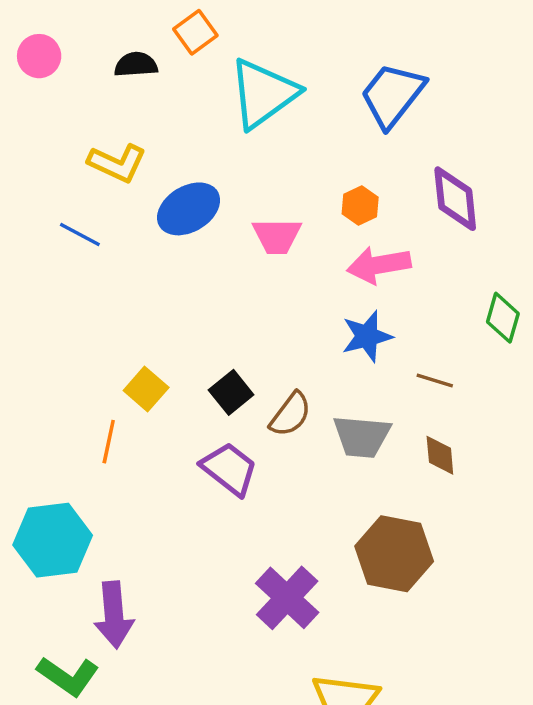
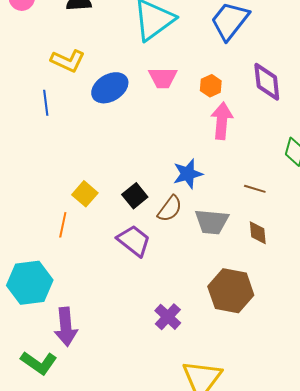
blue line: (80, 234) -> (46, 103), turned 55
pink trapezoid: (277, 236) -> (163, 78), moved
pink arrow: (379, 265) -> (222, 121), turned 105
blue star: (367, 336) -> (188, 174), moved
purple cross: (287, 598) -> (168, 317), size x0.7

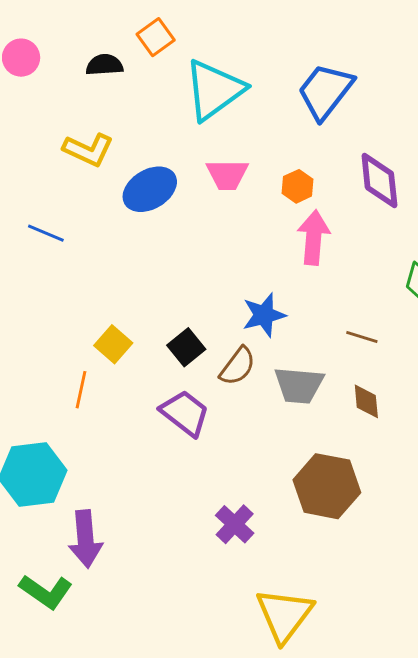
blue line: (46, 103) -> (46, 233), moved, turned -60

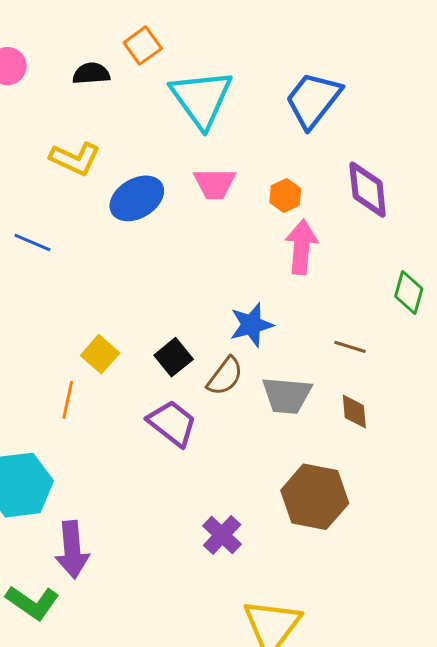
cyan triangle: (214, 90) -> (201, 98), turned -30

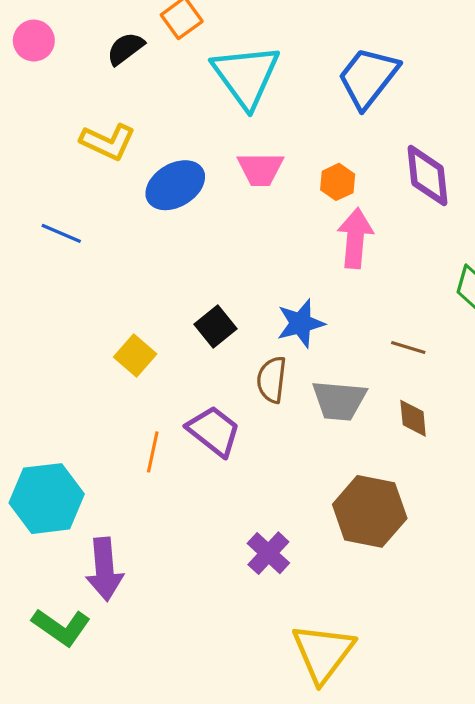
black semicircle: (91, 73) -> (125, 49), turned -33
black square: (174, 357) -> (215, 327), moved
brown semicircle: (225, 376) -> (272, 380), turned 150
orange line: (68, 400) -> (153, 452), moved

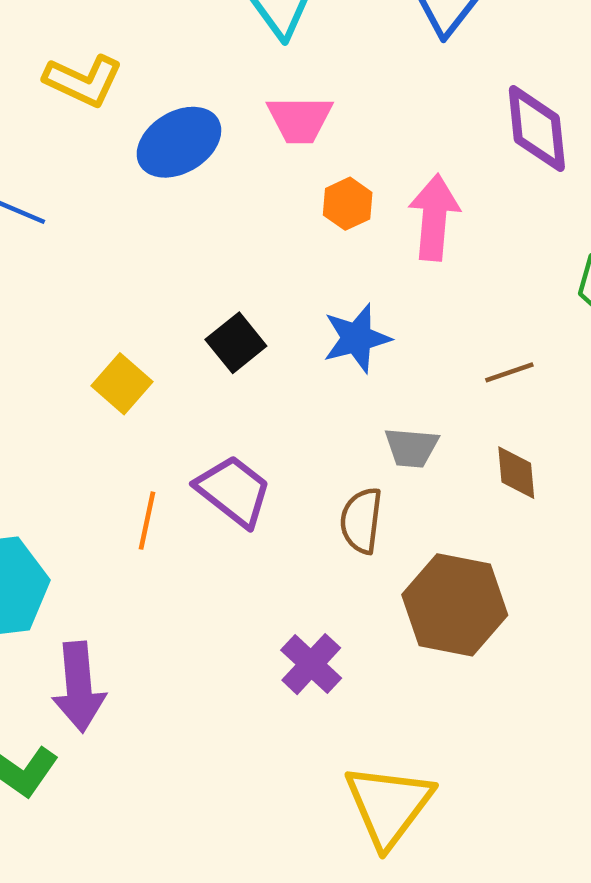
orange hexagon: (338, 182) -> (348, 204), moved
brown line: (408, 347) -> (509, 372), turned -36
brown semicircle: (272, 380) -> (361, 521), moved
gray trapezoid: (339, 400) -> (411, 448), size x0.7

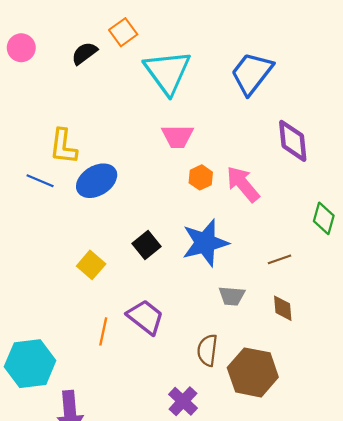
yellow L-shape: (83, 81) -> (63, 146), moved, turned 72
blue ellipse: (179, 142) -> (97, 181), moved
pink arrow: (434, 217) -> (243, 184), turned -45
blue star: (357, 338) -> (205, 243), size x1.4
brown semicircle: (361, 521) -> (207, 350), moved

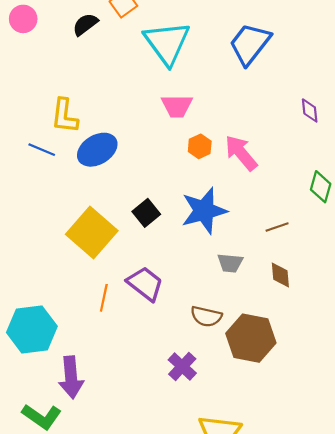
purple diamond: (293, 141) -> (310, 110), moved, size x0.6
yellow square: (91, 265) -> (92, 232), size x1.8
brown semicircle: (207, 350) -> (206, 316), turned -84

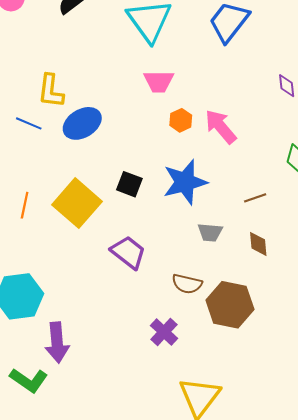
black square: (146, 213) -> (129, 184), turned -30
orange line: (104, 298) -> (25, 205), moved

